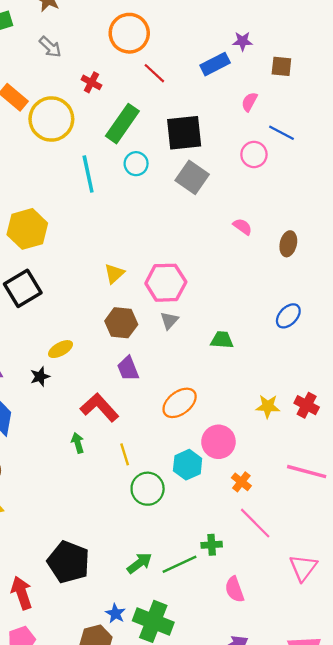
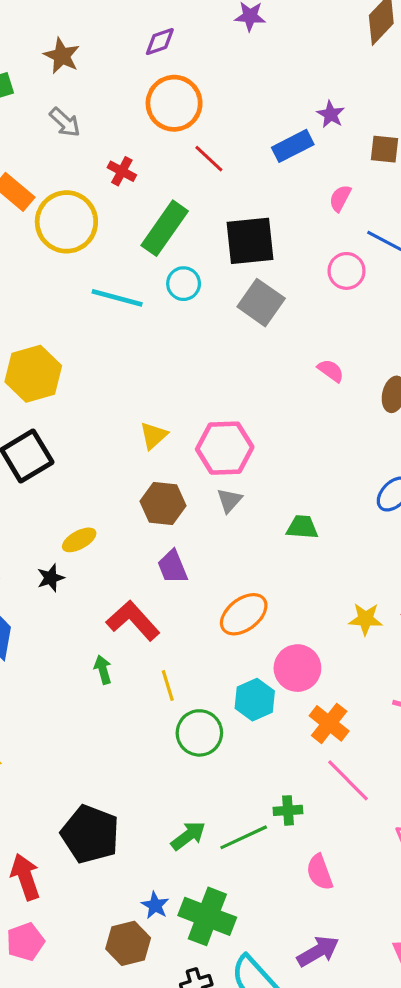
purple star: (243, 41) -> (331, 114), turned 30
cyan line: (88, 174) -> (117, 298), turned -63
orange cross: (241, 482) -> (329, 723), size x1.4

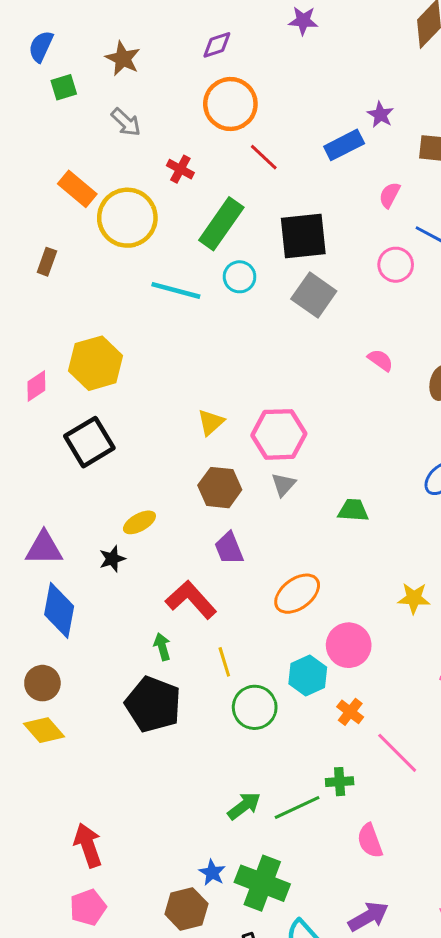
orange cross: (329, 723) -> (350, 712), moved, size x0.7
black pentagon: (90, 834) -> (153, 704), moved

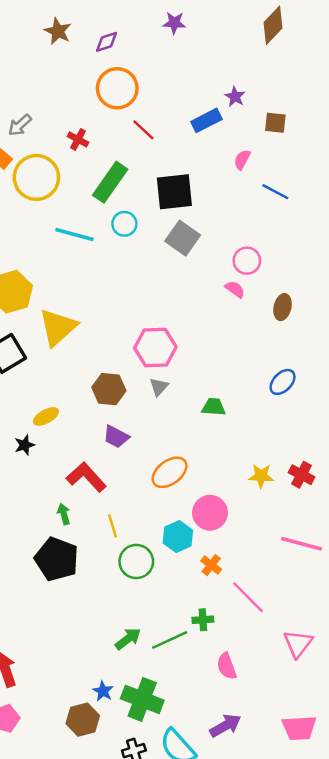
brown star: (123, 59) -> (58, 31), moved
gray arrow: (126, 122) -> (20, 125), moved, turned 95
pink circle: (396, 265) -> (247, 261), moved
yellow triangle: (211, 422) -> (58, 327), moved, size x1.8
purple trapezoid: (229, 548) -> (116, 437), turned -40

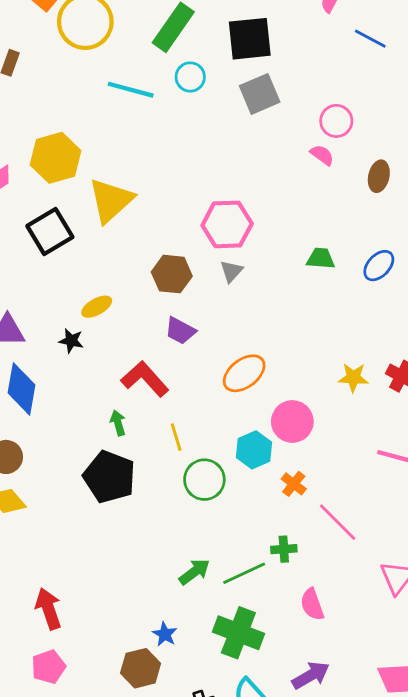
gray square: (183, 238) -> (260, 94), turned 32
green trapezoid: (214, 407) -> (321, 258), moved
black star: (25, 445) -> (71, 341), turned 30
green cross: (142, 699) -> (238, 633), moved

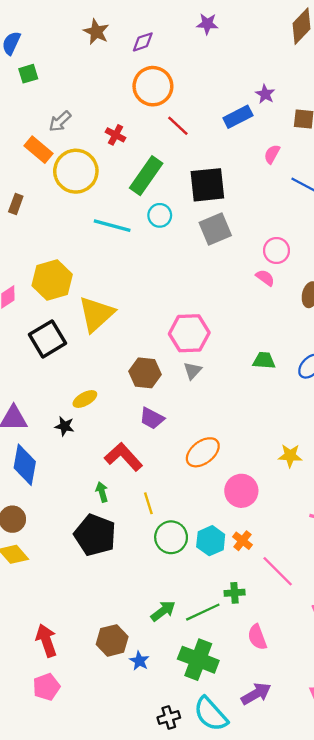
cyan hexagon: (254, 450) -> (211, 541), moved
brown hexagon: (141, 668) -> (112, 640), moved

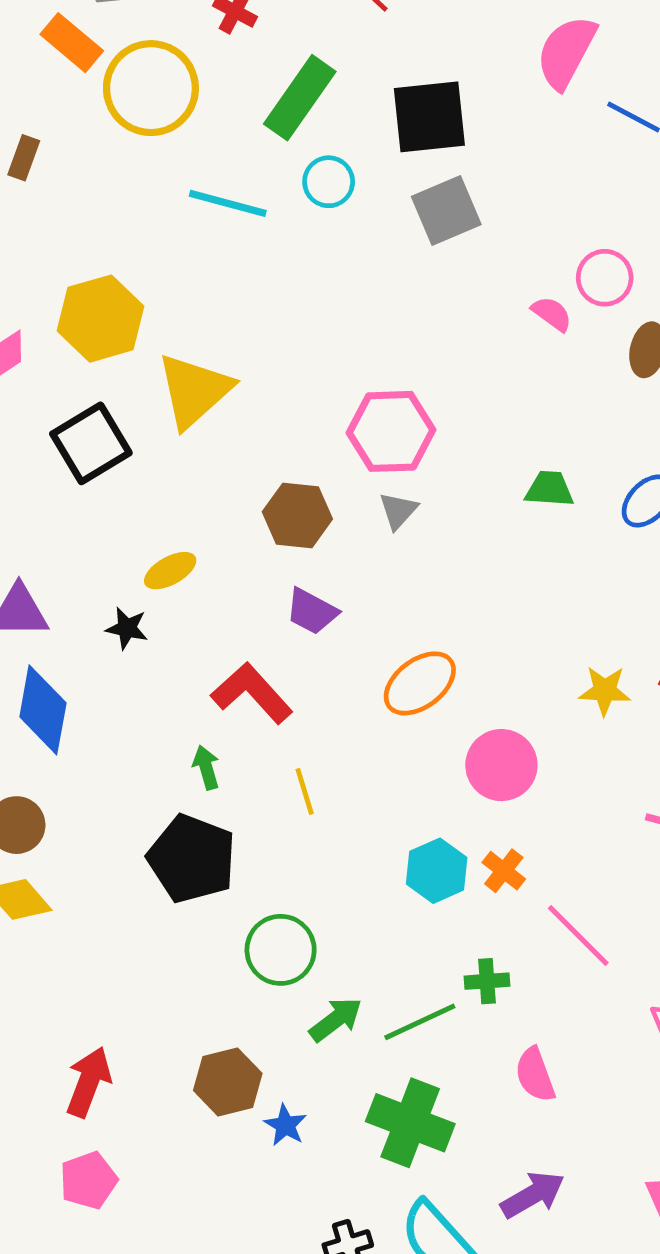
pink semicircle: (272, 154) -> (566, 52), size x1.8
pink circle: (276, 251) -> (605, 278), moved
green circle: (171, 537) -> (281, 950), moved
red arrow: (46, 640) -> (89, 1082), turned 40

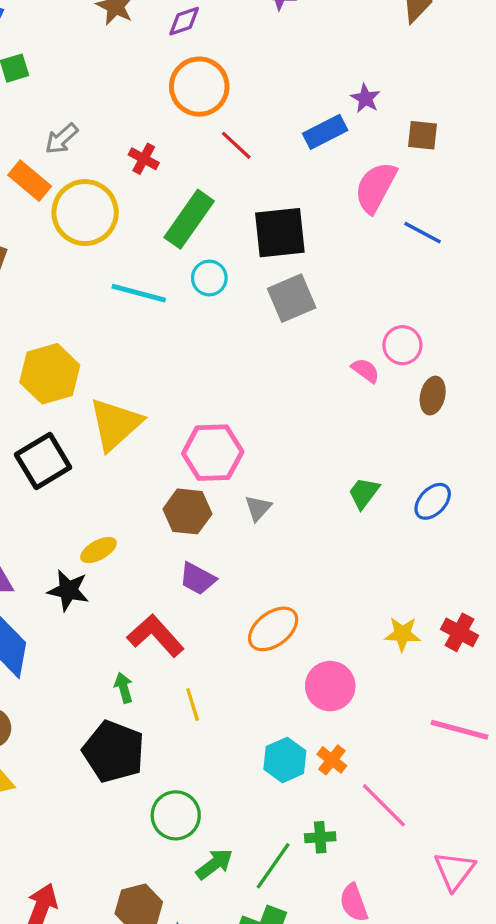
pink hexagon: (391, 431) -> (213, 453), moved
green trapezoid: (549, 489) -> (364, 493), turned -57
black star: (127, 628) -> (68, 590), size x1.4
green line: (420, 1022) -> (273, 866), turned -30

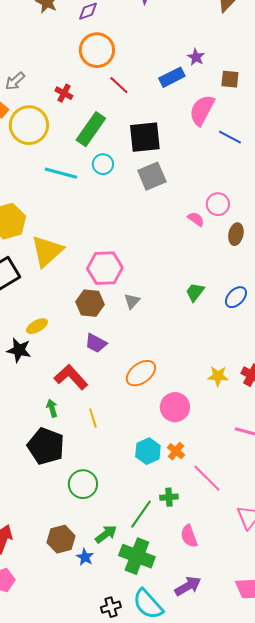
green arrow: (214, 864) -> (106, 534), moved

